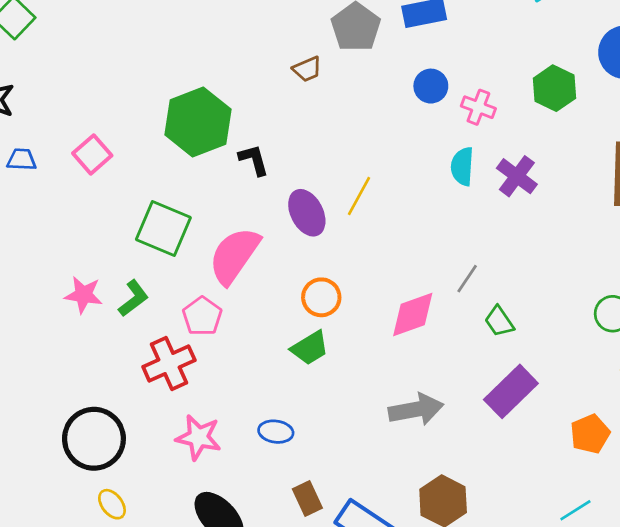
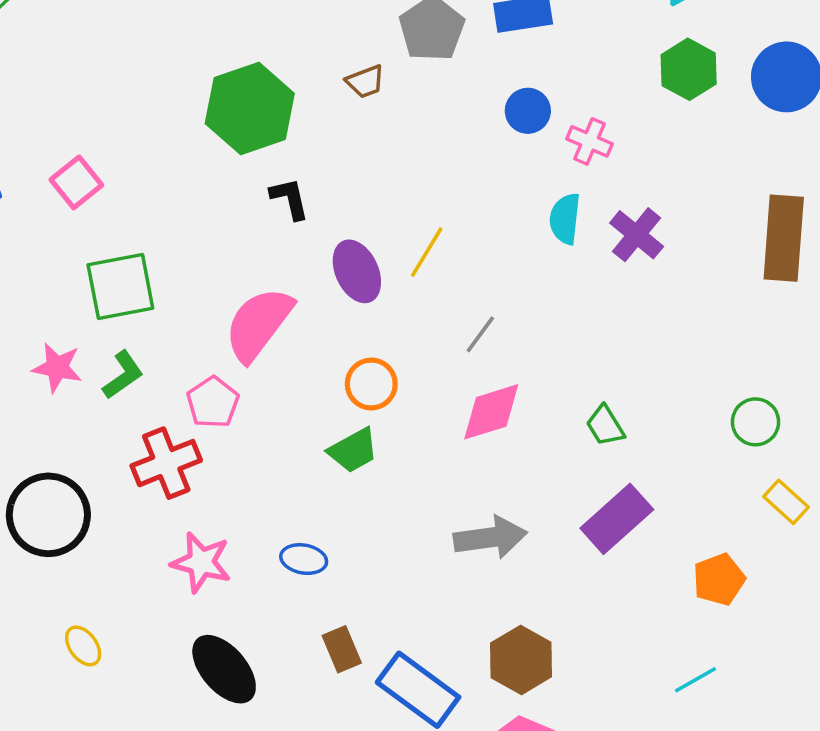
green hexagon: (554, 88) -> (689, 69), moved
green hexagon: (198, 122) -> (250, 108), moved
green square: (163, 228) -> (120, 287), moved, turned -36
gray line: (467, 279) -> (480, 334), moved
black circle: (94, 439) -> (48, 515), moved

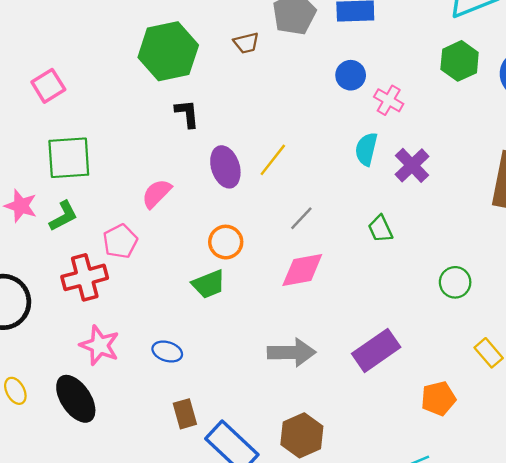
pink semicircle: (259, 324) -> (157, 194), size x0.6
green circle: (755, 422) -> (455, 282), moved
green trapezoid: (605, 426) -> (380, 229), moved
black ellipse: (224, 669) -> (76, 399), moved

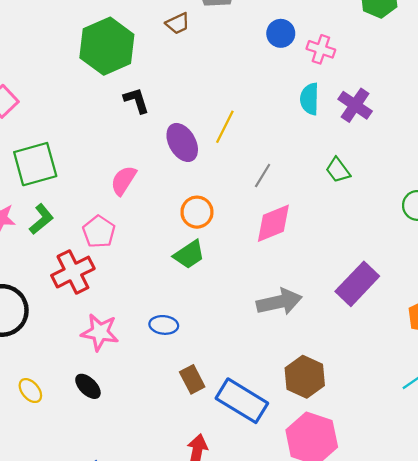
black ellipse: (76, 399) -> (88, 386), size x0.6

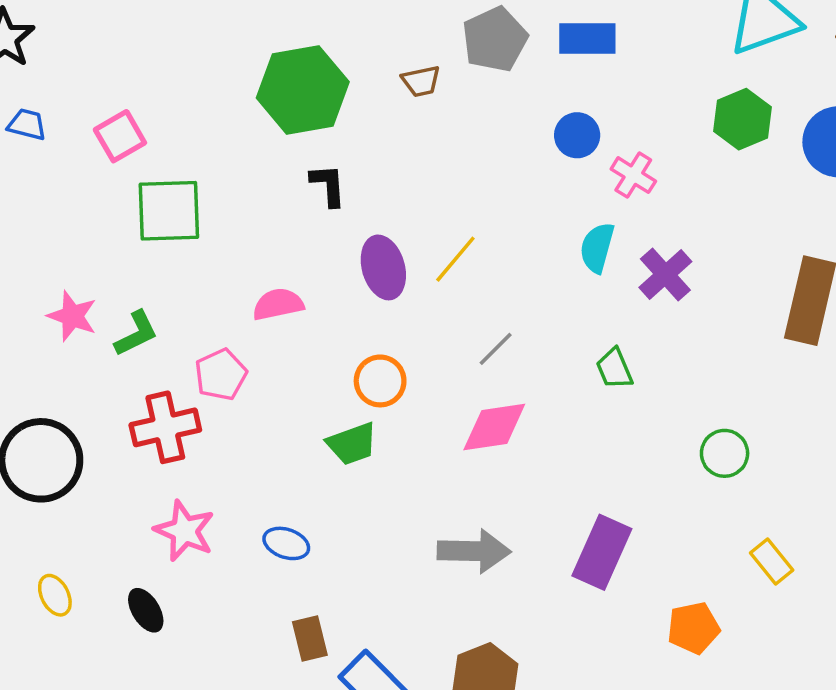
green square: (35, 164) -> (169, 211), moved
pink semicircle: (123, 180) -> (278, 304), turned 32
purple rectangle: (357, 284) -> (602, 552), turned -33

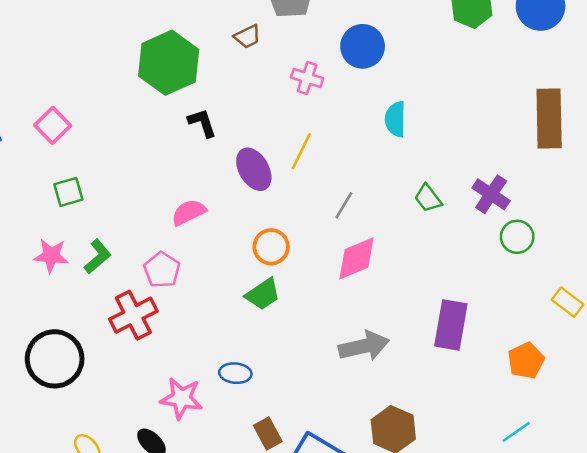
blue circle: (577, 135) -> (363, 46), size x1.4
pink cross: (633, 175) -> (307, 78), moved
green square: (169, 211) -> (68, 192), moved, size x0.6
purple cross: (665, 275) -> (491, 194), moved
pink star: (184, 531) -> (181, 398), moved

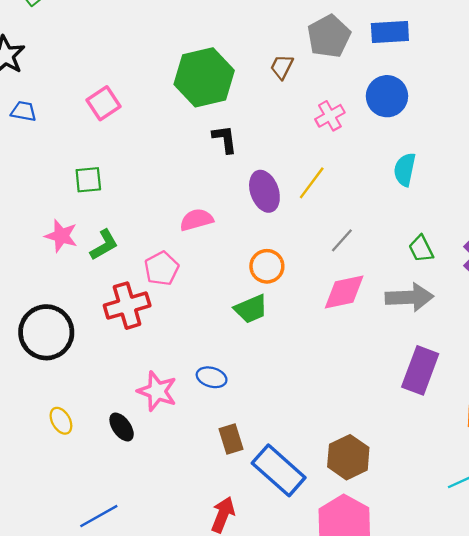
brown trapezoid: (247, 36) -> (282, 67), turned 132
pink cross: (307, 78) -> (330, 116), turned 32
pink square: (53, 125) -> (103, 103), moved
gray arrow: (364, 346) -> (409, 297), moved

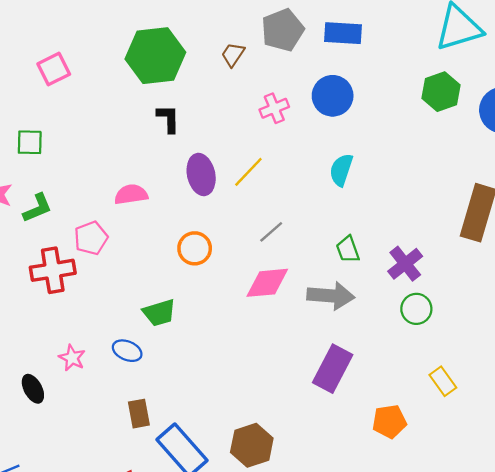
green trapezoid: (251, 309) -> (159, 313), moved
pink star: (157, 391) -> (72, 358), size x0.7

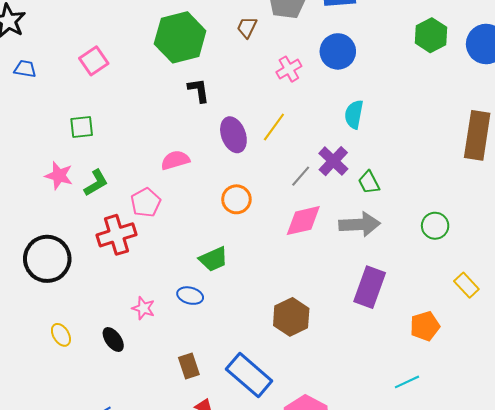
purple cross: (405, 264) -> (333, 161), moved
brown rectangle: (139, 414) -> (189, 366), moved
brown hexagon: (252, 445) -> (291, 317), moved

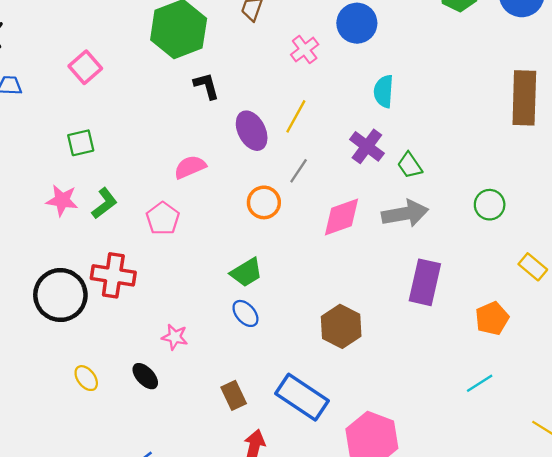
gray line: (301, 176) -> (299, 171), moved
red cross: (116, 235) -> (113, 275), moved, turned 33
blue ellipse: (190, 296) -> (245, 313), moved, turned 40

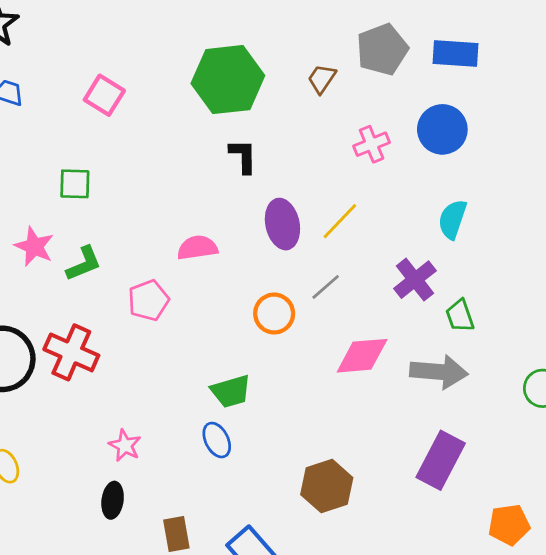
pink square: (85, 67) -> (104, 95), turned -32
black ellipse: (145, 376) -> (113, 500), moved, turned 36

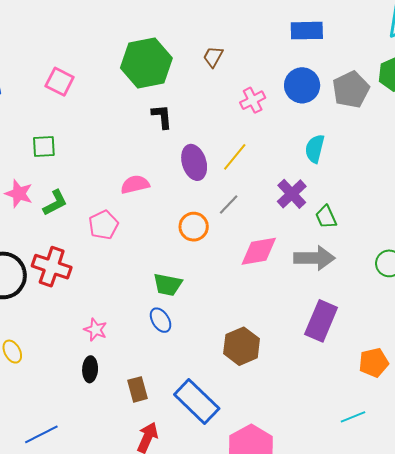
gray pentagon: (382, 49) -> (351, 90), moved
green trapezoid: (231, 391) -> (168, 285), turned 32

